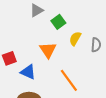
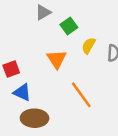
blue triangle: (28, 72) -> (22, 92), moved

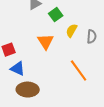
orange line: (81, 95) -> (79, 71), moved

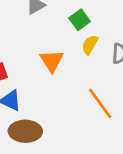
green square: (56, 15) -> (80, 20), moved

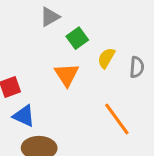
green square: (80, 20) -> (77, 38), moved

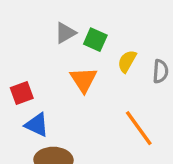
gray triangle: (50, 17) -> (65, 33), moved
green square: (77, 38) -> (95, 40), turned -30

